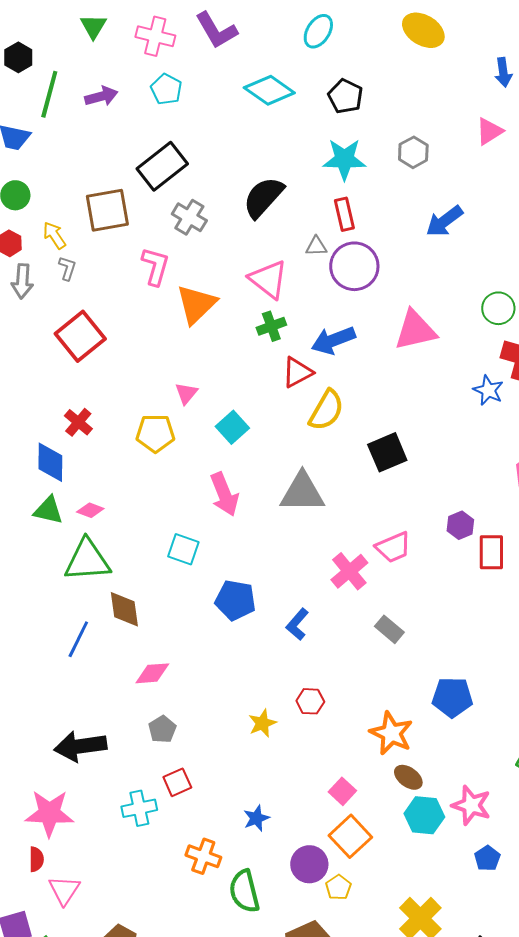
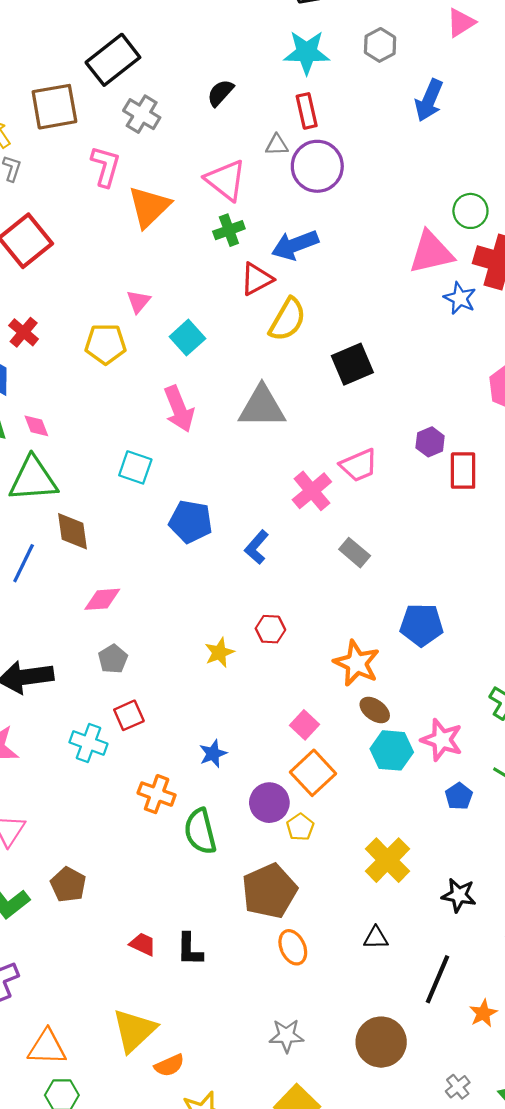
black semicircle: (263, 197) -> (220, 93), size x0.6
blue arrow: (444, 221) -> (429, 100), moved, turned -30
pink triangle: (415, 330) -> (431, 252), moved
pink diamond: (90, 510) -> (36, 426), turned 48
cyan cross: (139, 808) -> (88, 743), turned 32

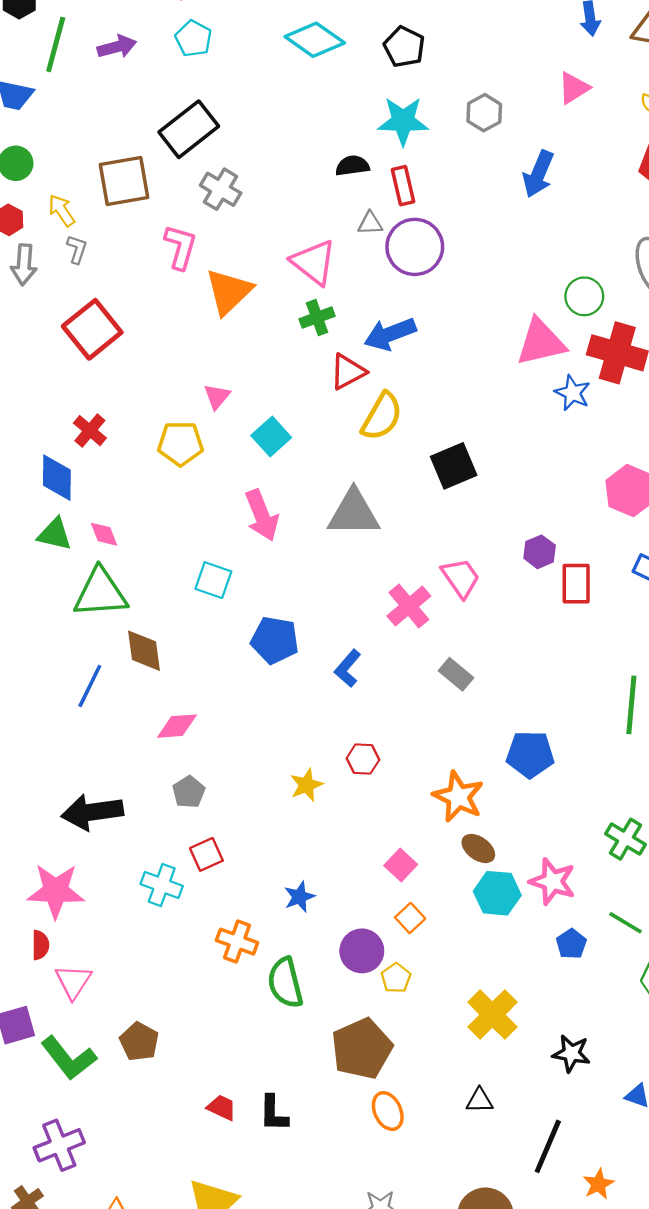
black semicircle: (220, 93) -> (352, 166), moved, turned 40
pink trapezoid: (359, 465) -> (461, 578), turned -102
orange square: (313, 773) -> (410, 918), size x0.6

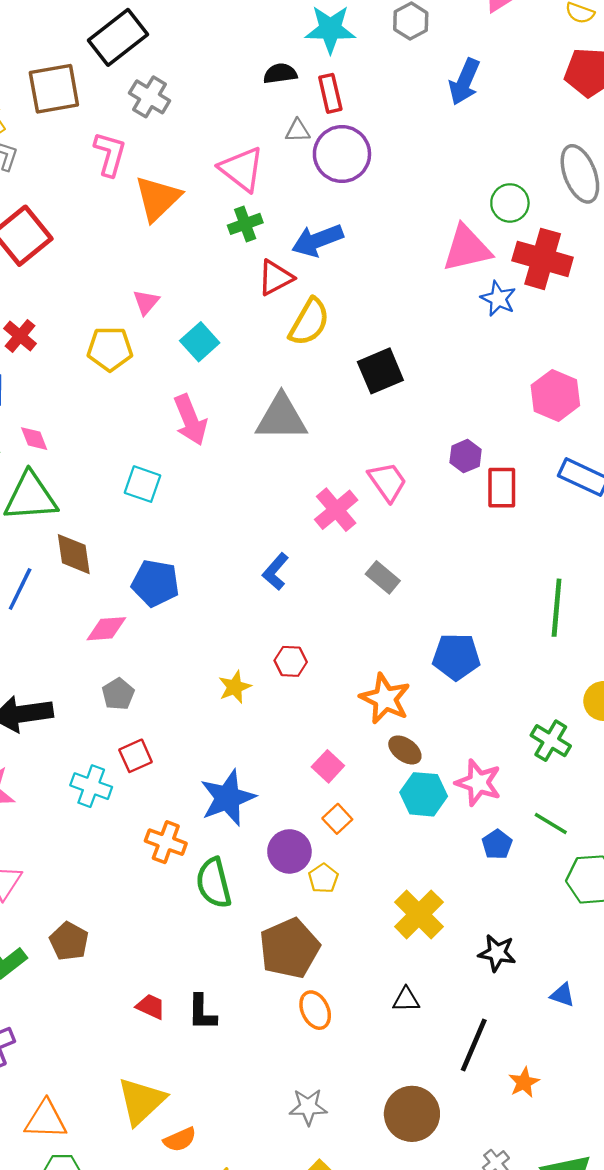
blue pentagon: (275, 640) -> (155, 583), moved
blue star: (299, 897) -> (228, 798), size x1.8

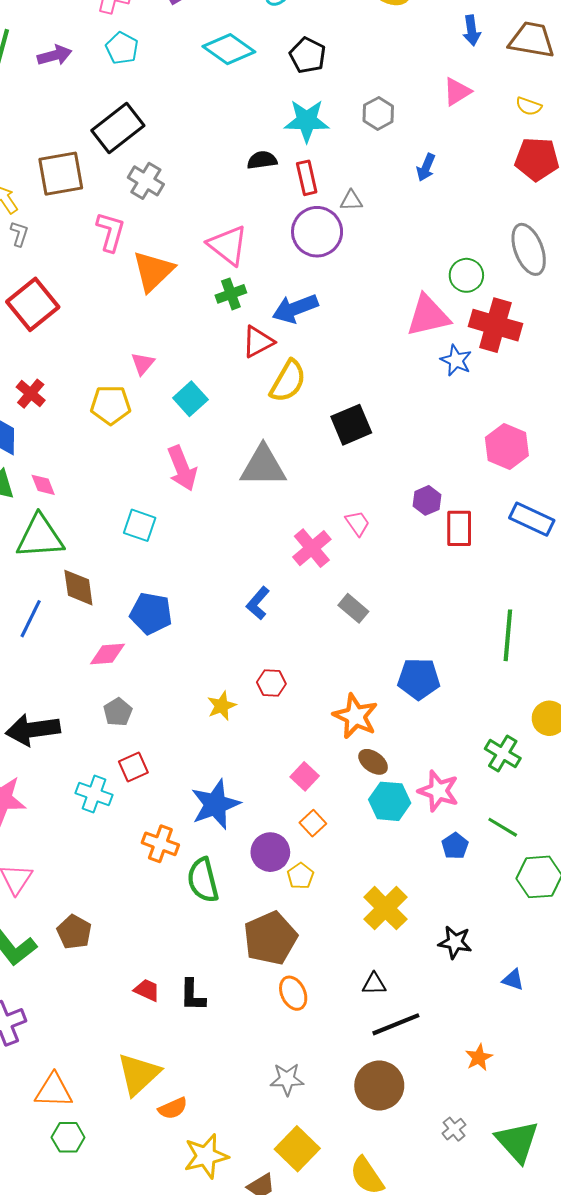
blue arrow: (464, 82) -> (426, 167), size x0.7
gray triangle: (298, 131) -> (351, 201), moved
pink trapezoid: (387, 482) -> (357, 523), size x0.7
black line: (474, 1045) -> (396, 1024), moved, turned 45

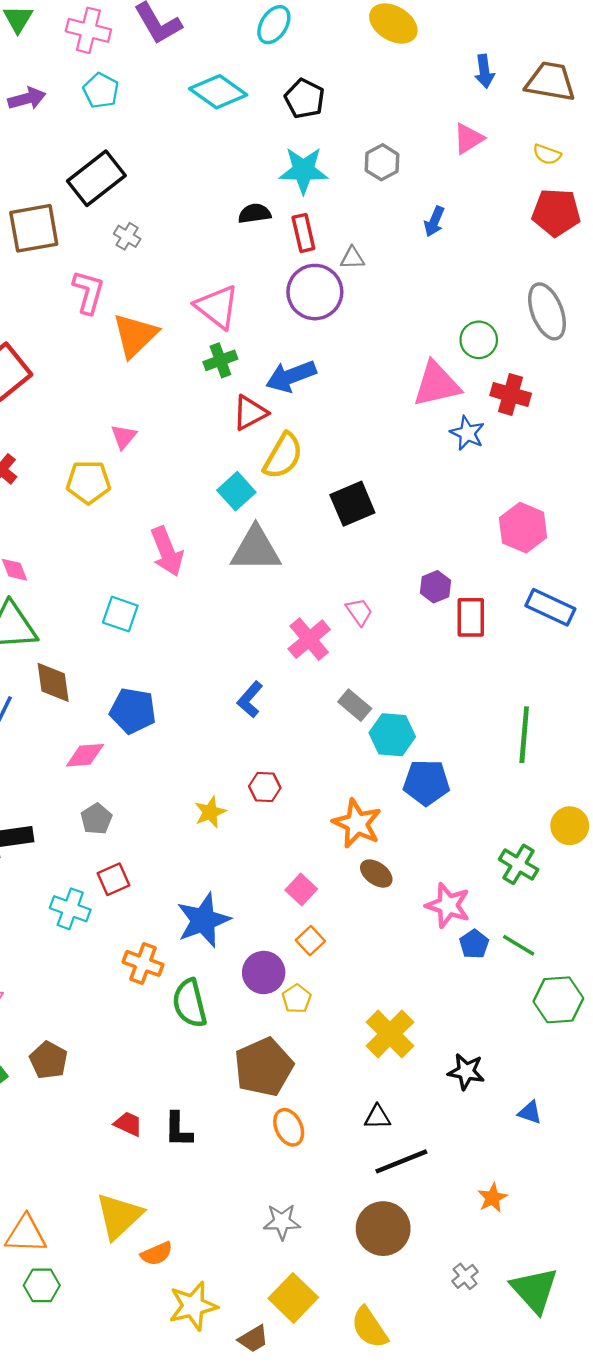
gray cross: (146, 181) -> (127, 236), size x0.7
red cross: (495, 325) -> (511, 394), size x0.7
cyan square: (190, 399) -> (236, 491), moved
cyan hexagon: (390, 801) -> (392, 735), moved
blue pentagon: (455, 846) -> (474, 944), moved

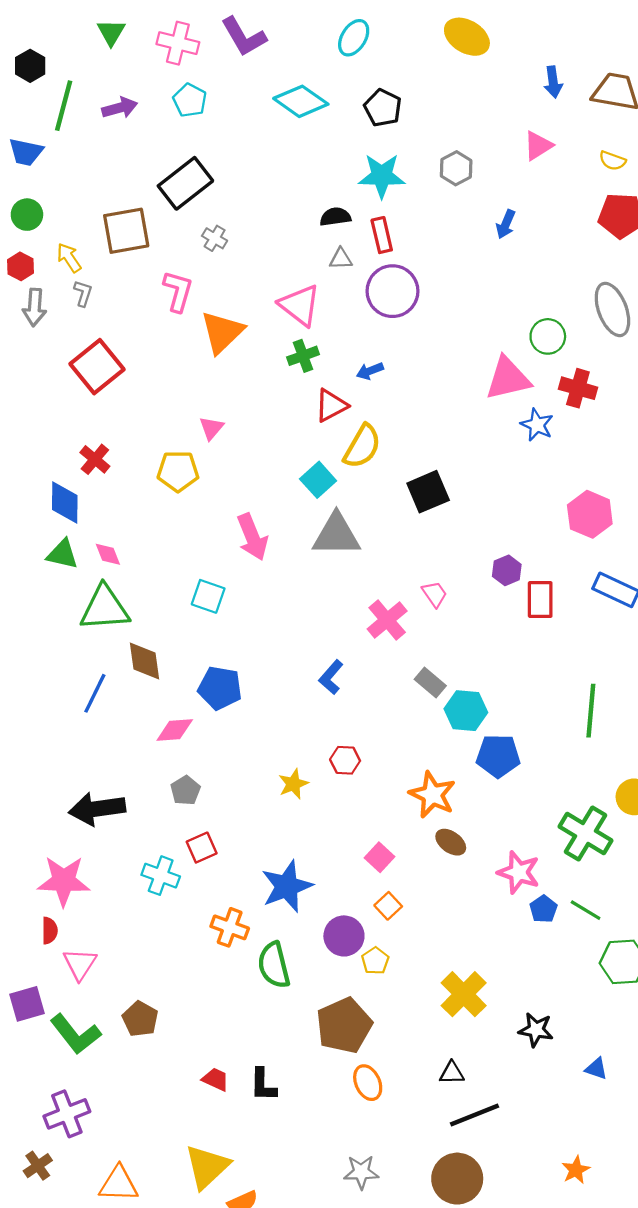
gray triangle: (352, 258) -> (341, 259), moved
blue arrow: (291, 376) -> (370, 371), size x0.6
green cross: (519, 864) -> (586, 834), size x1.4
orange star: (492, 1198) -> (576, 1170), moved

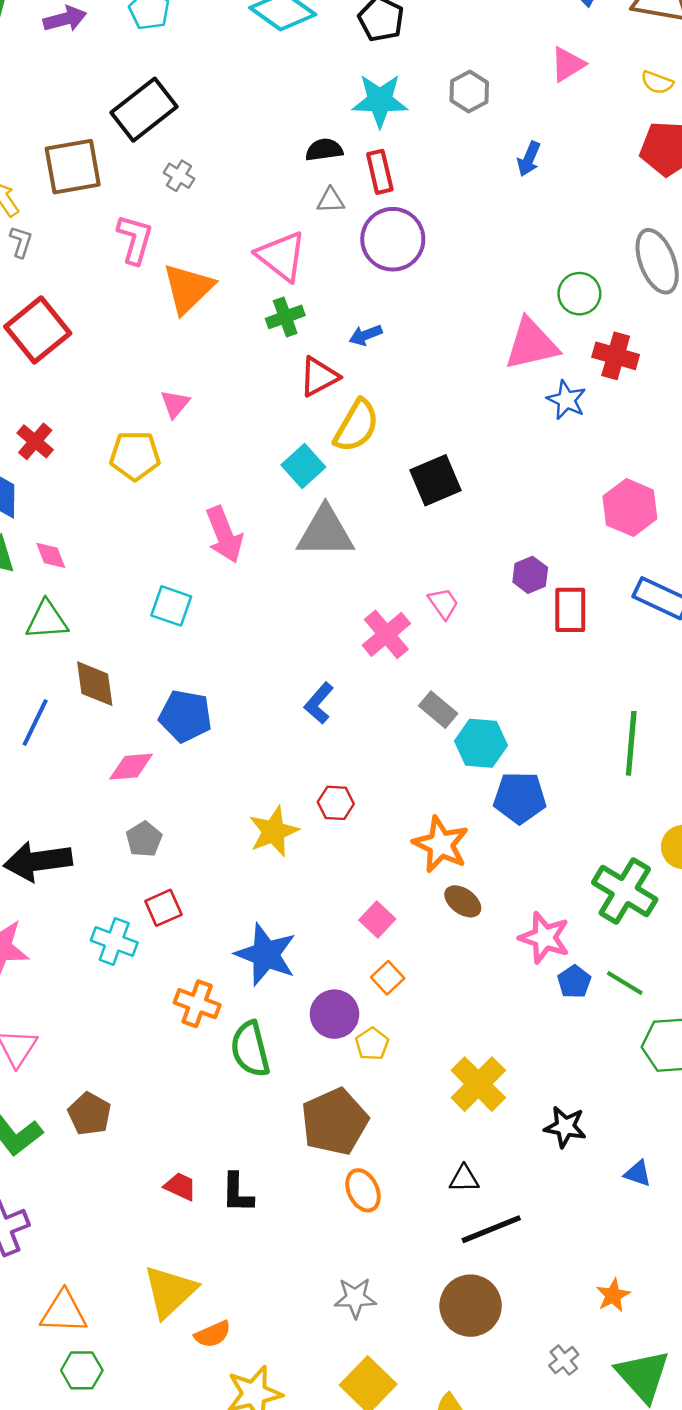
green triangle: (105, 608) -> (47, 620), size x0.7
yellow star: (293, 784) -> (274, 831), size x1.4
blue star: (287, 886) -> (266, 954), turned -30

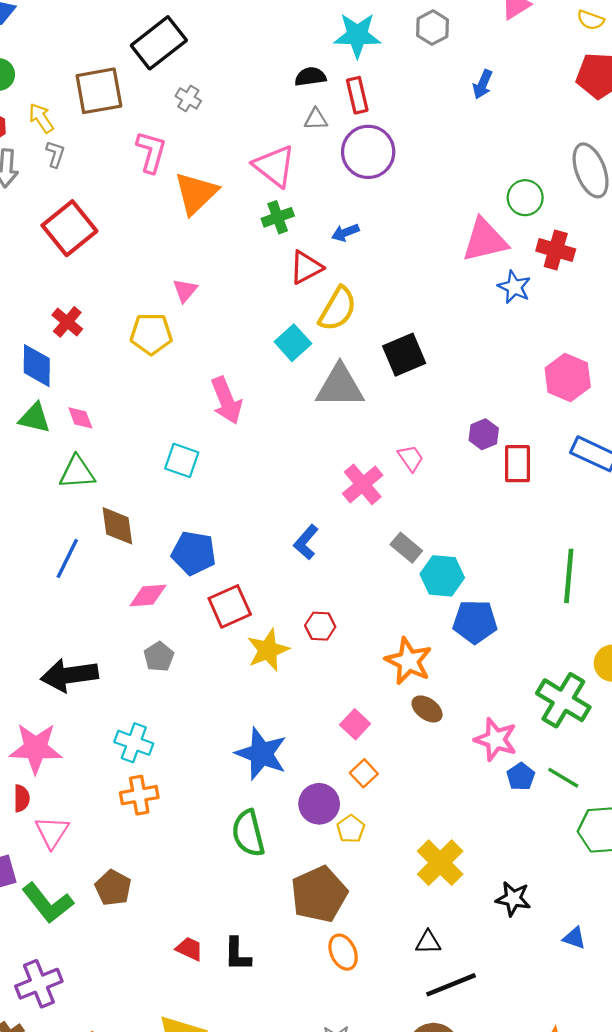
gray triangle: (325, 532) -> (340, 386), moved
red square: (163, 908) -> (230, 606), moved, size x1.4
orange cross: (197, 1004) -> (139, 795), moved, turned -30

